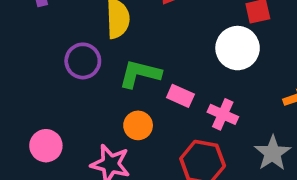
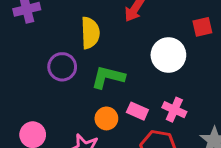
white circle: (238, 48) -> (168, 55), moved
pink rectangle: (180, 96) -> (137, 111), moved

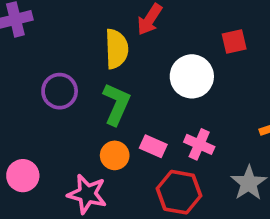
yellow semicircle: (90, 33) -> (117, 49), moved
green L-shape: (108, 77) -> (117, 104), turned 100

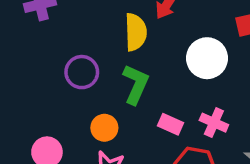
orange circle: (115, 155) -> (104, 128), moved

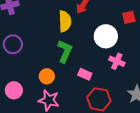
purple circle: (82, 72) -> (13, 44), moved
pink cross: (214, 123) -> (117, 61), moved

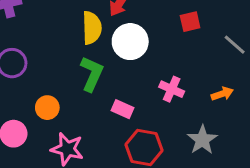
white circle: (106, 36) -> (130, 42), moved
orange circle: (47, 76) -> (47, 108), moved

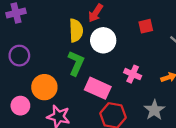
orange circle: (47, 108) -> (44, 87), size x1.5
pink rectangle: (122, 109) -> (98, 88), size x1.6

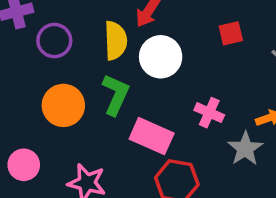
purple circle: (19, 56) -> (54, 41), moved
orange circle: (44, 87) -> (63, 105), moved
gray star: (154, 110) -> (245, 149), moved

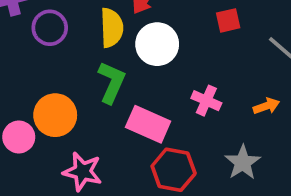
orange circle: (63, 105) -> (55, 115), moved
gray star: (245, 149) -> (243, 162), moved
pink circle: (24, 165) -> (19, 137), moved

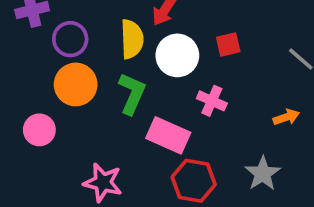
red square: (228, 20) -> (228, 45), moved
pink cross: (206, 101) -> (212, 101), moved
orange circle: (55, 115) -> (76, 84), moved
pink circle: (19, 137) -> (39, 130), moved

